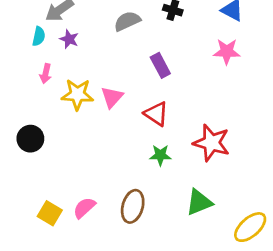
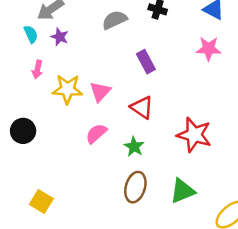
cyan semicircle: (39, 36) -> (31, 34), turned -36
green star: (160, 155) -> (134, 147), moved, turned 30
brown ellipse: (133, 206) -> (135, 187), moved
pink semicircle: (84, 208) -> (96, 134), moved

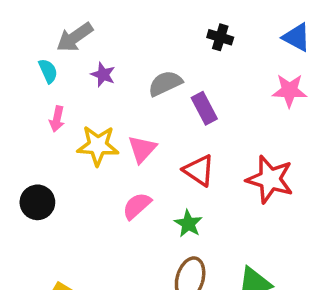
gray semicircle: (114, 20) -> (165, 83), moved
purple star: (60, 37) -> (103, 75), moved
red star: (194, 135) -> (270, 179), moved

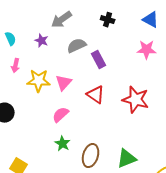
gray arrow: (75, 37) -> (62, 20), moved
green star: (188, 224) -> (63, 144), moved

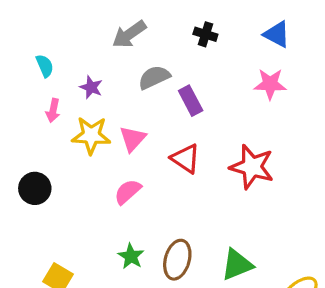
purple star: (42, 41) -> (91, 87), moved
green star: (63, 144) -> (131, 256), moved

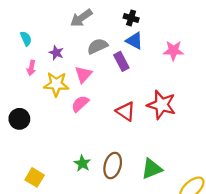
blue triangle: (277, 34) -> (134, 41), moved
pink triangle: (133, 139) -> (83, 74), moved
red triangle: (186, 159) -> (126, 111), moved
pink semicircle: (128, 192) -> (80, 104), moved

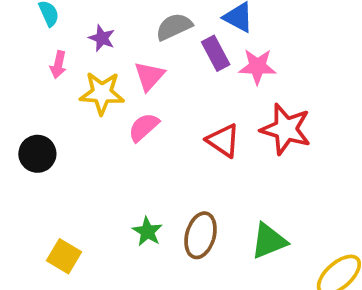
pink star: (173, 51) -> (257, 67), moved

